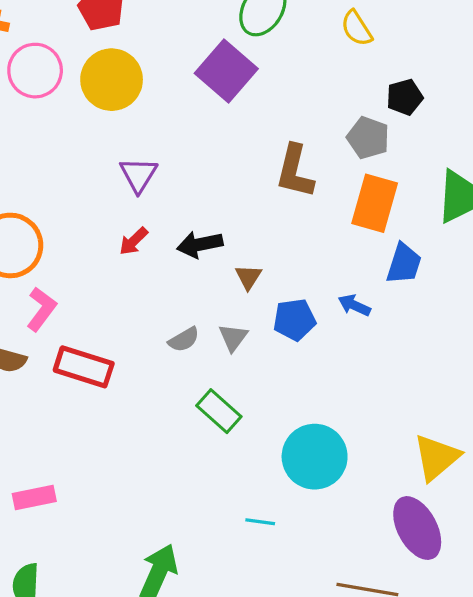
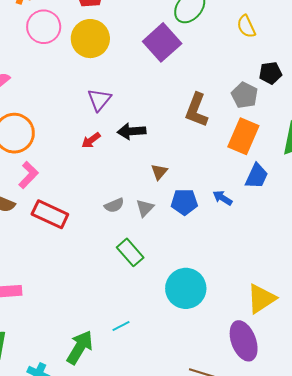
black arrow: (200, 244) -> (132, 131), moved
cyan line: (260, 522) -> (121, 326), moved, turned -42

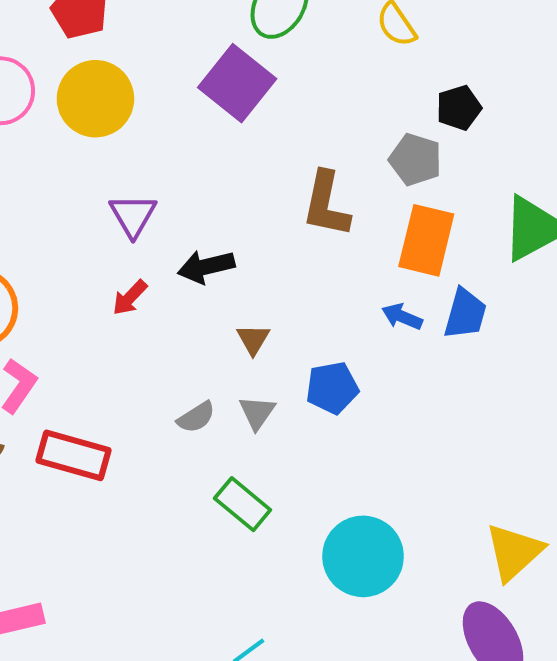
brown triangle: (159, 172) -> (253, 339), moved
blue arrow: (223, 198) -> (402, 317), moved

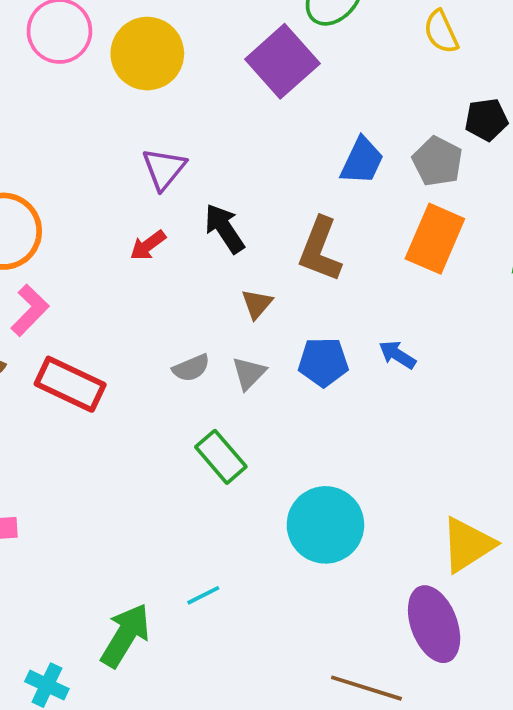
brown L-shape: (326, 204) -> (320, 249), moved
black arrow: (206, 267) -> (224, 228), turned 60
blue trapezoid: (465, 314) -> (362, 161), moved
blue arrow: (402, 317) -> (397, 355), moved

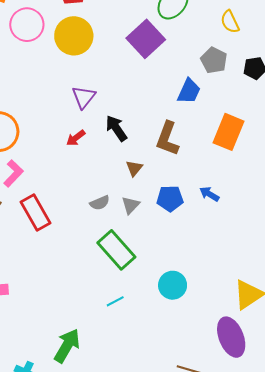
gray pentagon: (437, 161) -> (214, 60), moved
red rectangle: (70, 384) -> (36, 212), turned 36
green rectangle: (221, 457) -> (116, 250), size x1.4
cyan circle: (325, 525) -> (173, 285), size x0.7
cyan line: (203, 595) -> (115, 301), moved

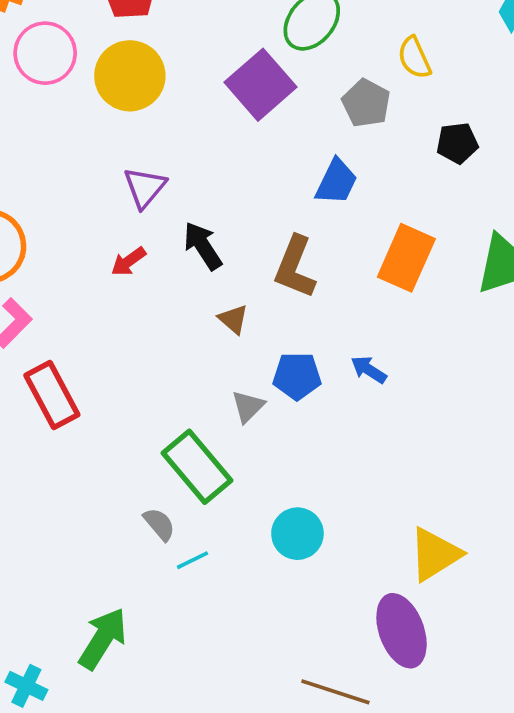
gray pentagon: (214, 60) -> (366, 103), moved
brown triangle: (134, 168) -> (233, 319), turned -30
gray semicircle: (100, 203) -> (159, 524), moved, turned -108
gray triangle: (131, 205) -> (248, 406), moved

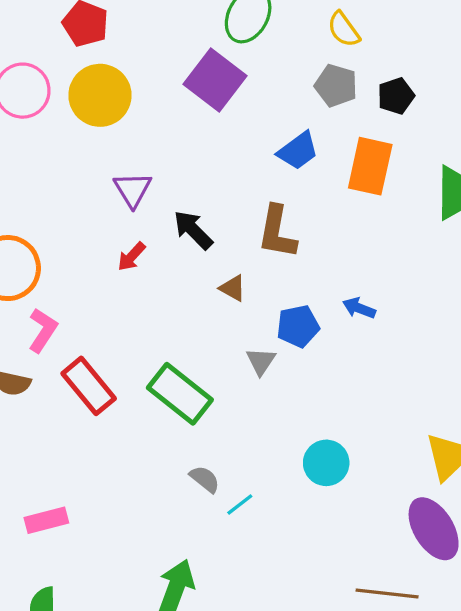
gray pentagon: (366, 103) -> (336, 86), moved
blue trapezoid: (336, 182) -> (298, 151), turned 39
orange rectangle: (406, 258) -> (370, 166), moved
green rectangle: (197, 467) -> (180, 394), moved

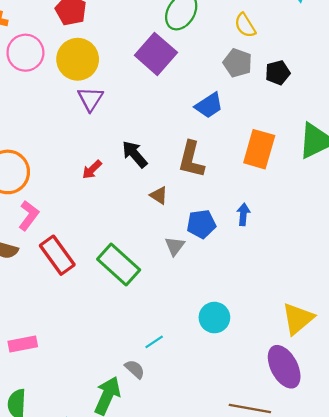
orange rectangle: (370, 166) -> (259, 149), moved
purple triangle: (133, 190) -> (90, 99), moved
blue arrow: (359, 308) -> (243, 214), turned 70
gray semicircle: (205, 479) -> (135, 369), moved

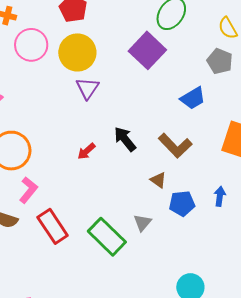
brown L-shape: (191, 159) -> (175, 146), turned -60
brown triangle: (159, 195) -> (158, 180), moved
gray triangle: (175, 246) -> (142, 223), moved

